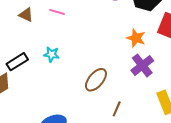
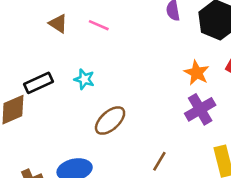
brown ellipse: (96, 80) -> (110, 121), moved

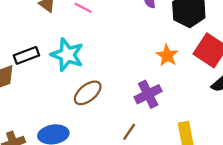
cyan star: (84, 79) -> (67, 55), size x1.8
purple cross: (200, 109) -> (148, 94), moved

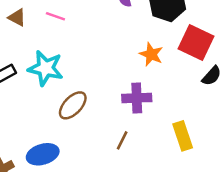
purple cross: (148, 94) -> (137, 98), turned 32

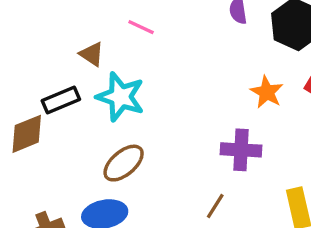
brown triangle: (17, 17) -> (92, 54), moved
brown ellipse: (73, 105) -> (124, 163), moved

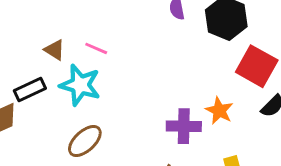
pink line: (141, 27) -> (96, 48), moved
orange star: (267, 92) -> (219, 111), moved

